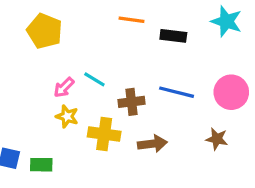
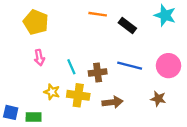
black rectangle: (173, 36) -> (127, 26), turned 30
cyan line: (94, 79) -> (71, 67), moved, turned 35
pink arrow: (64, 87) -> (39, 58), moved, turned -56
yellow star: (67, 116) -> (52, 92), moved

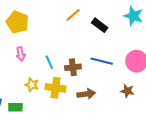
orange line: (98, 14) -> (73, 15), turned -49

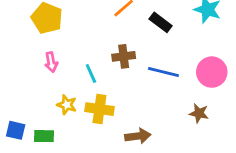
brown cross: (73, 67) -> (124, 56), moved
brown arrow: (86, 94) -> (138, 136), moved

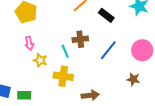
blue line: (163, 72) -> (108, 50), turned -65
cyan line: (91, 73) -> (65, 51), moved
yellow star: (67, 105) -> (40, 60), moved

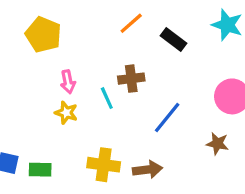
pink arrow: (29, 43) -> (68, 82), moved
blue line: (108, 50) -> (167, 118), moved
yellow cross: (63, 76) -> (104, 165), moved

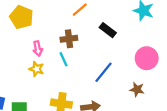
black rectangle: (174, 40) -> (108, 30), moved
brown cross: (131, 79) -> (69, 39), moved

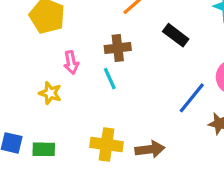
yellow star: (37, 69) -> (50, 93), moved
blue line: (103, 72) -> (192, 98), moved

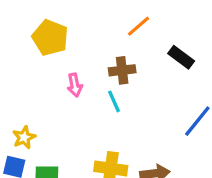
yellow star: (50, 93) -> (24, 137), moved, turned 30

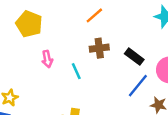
black rectangle: (181, 57) -> (134, 57), moved
brown cross: (122, 70) -> (99, 48), moved

